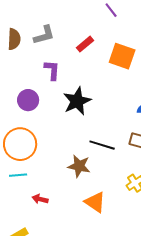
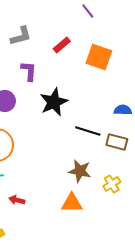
black line: (102, 145) -> (88, 131), moved
brown star: (79, 166) -> (80, 171), moved
orange triangle: (95, 202) -> (72, 203), turned -35

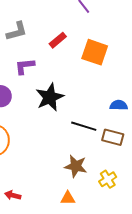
purple L-shape: (29, 71) -> (25, 66), turned -100
orange triangle: (72, 203) -> (68, 198), size x0.7

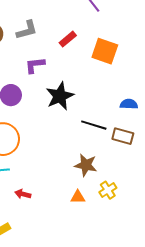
yellow cross: (108, 179) -> (108, 190), moved

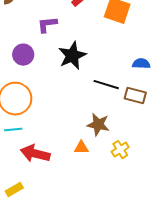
red arrow: (23, 194) -> (35, 154), size x1.8
orange triangle: (78, 197) -> (81, 148), moved

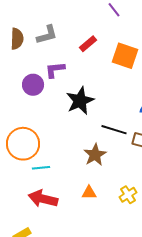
purple circle: (23, 55) -> (33, 85), moved
brown star: (98, 125) -> (95, 155), moved, turned 30
cyan line: (13, 130) -> (41, 168), moved

